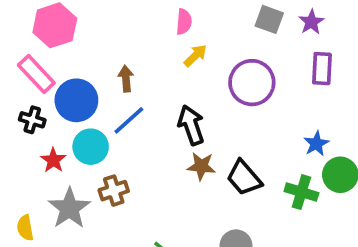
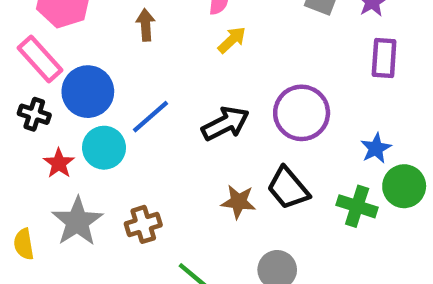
brown arrow: (126, 79) -> (146, 25), moved
purple circle: (252, 83) -> (302, 113), moved
black arrow: (191, 125) -> (225, 124), turned 81
brown star: (201, 166) -> (238, 202), moved
brown cross: (114, 191) -> (143, 224), moved

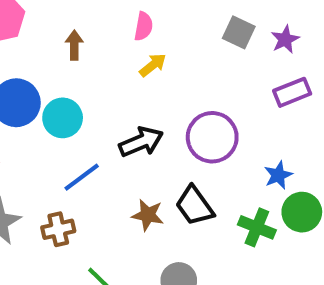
purple rectangle: (384, 58) -> (292, 92), turned 60
blue line: (151, 117) -> (82, 177), moved
cyan circle: (104, 148) -> (63, 118), moved

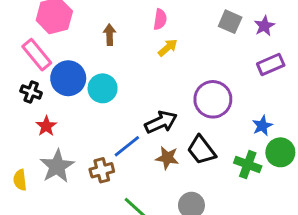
black arrow: (141, 142) -> (161, 122), moved
blue line: (82, 177) -> (127, 146), moved

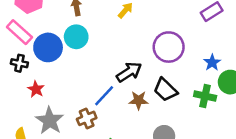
cyan circle: (103, 88) -> (76, 37), moved

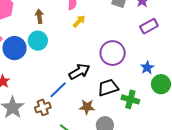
black trapezoid: (165, 90) -> (108, 88), turned 115
green cross: (205, 96) -> (130, 99), moved
brown star: (139, 100) -> (87, 107), moved

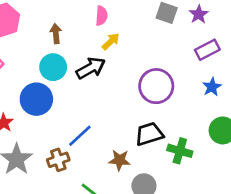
blue circle: (15, 48) -> (36, 99), moved
blue star: (147, 68) -> (212, 87), moved
black arrow: (79, 72) -> (91, 68), moved

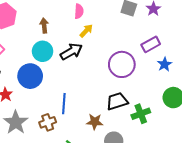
purple rectangle: (207, 50) -> (151, 44), moved
blue line: (80, 136) -> (64, 104), turned -42
green cross: (180, 151) -> (141, 114), turned -36

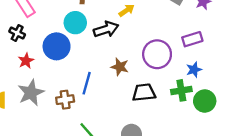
blue star: (164, 64) -> (194, 70), moved
green cross: (141, 114) -> (181, 90), moved
brown star: (95, 122) -> (120, 67), moved

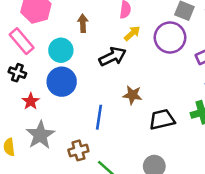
cyan circle: (75, 23) -> (61, 50), moved
purple circle: (157, 54) -> (170, 37), moved
brown cross: (65, 100) -> (78, 150), moved

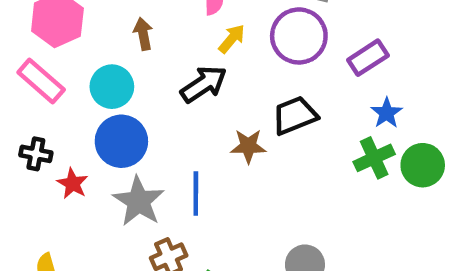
black cross: (17, 73) -> (36, 154), moved
black trapezoid: (162, 119) -> (295, 115), moved
gray star: (40, 135) -> (139, 201), moved

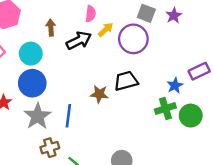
yellow arrow: (232, 39) -> (106, 30), moved
purple rectangle: (368, 58) -> (199, 71), moved
black arrow: (204, 84) -> (79, 40), moved

